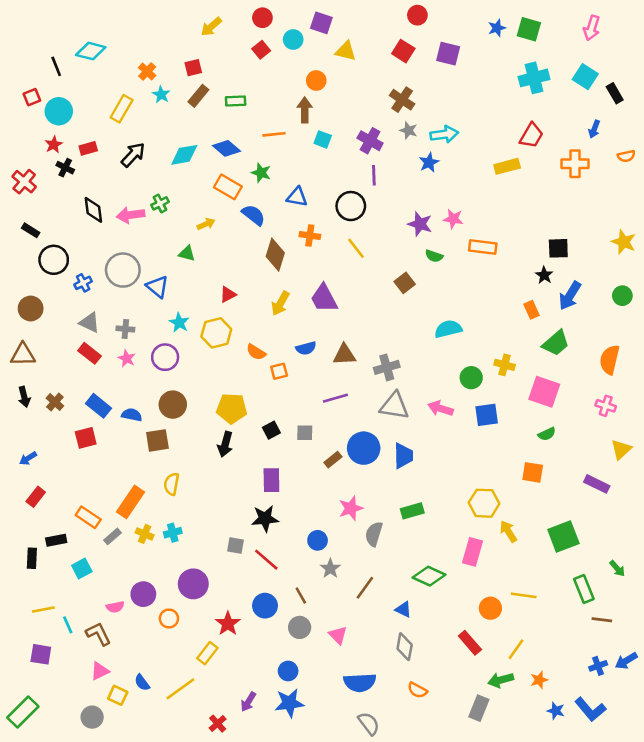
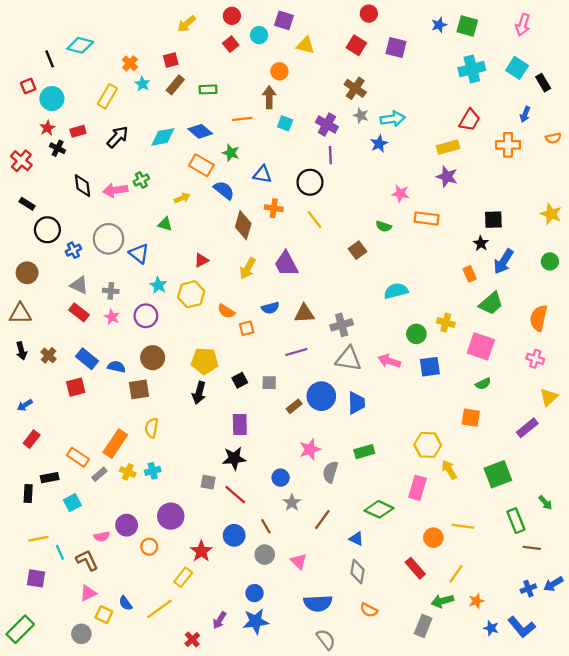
purple star: (420, 224) -> (447, 177), moved
purple rectangle: (597, 484) -> (527, 428), turned -65

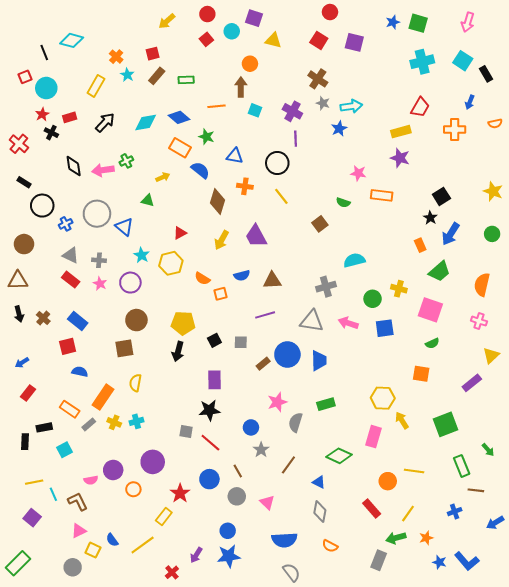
black square: (493, 220) -> (441, 196), turned -30
gray cross: (342, 325) -> (326, 287), moved
blue semicircle: (116, 367) -> (80, 372), moved
purple square: (36, 578) -> (32, 518), turned 30
blue cross: (528, 589) -> (455, 512), moved

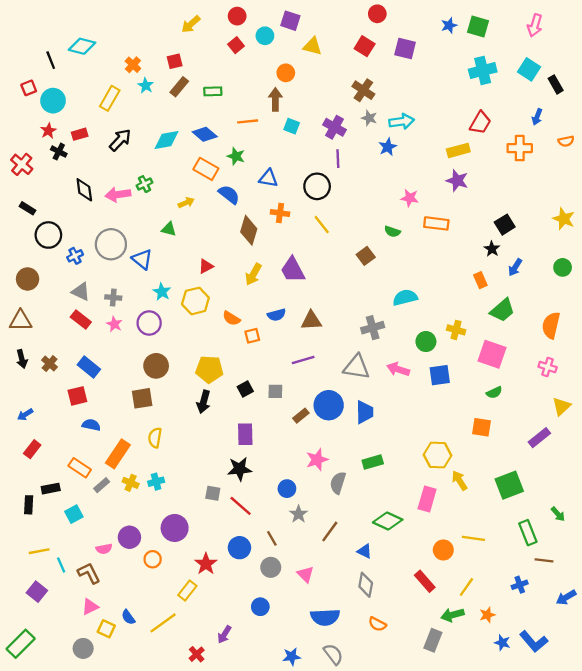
blue arrow: (451, 234) -> (515, 267), size x0.7
blue star: (229, 556) -> (292, 657), moved, size x0.7

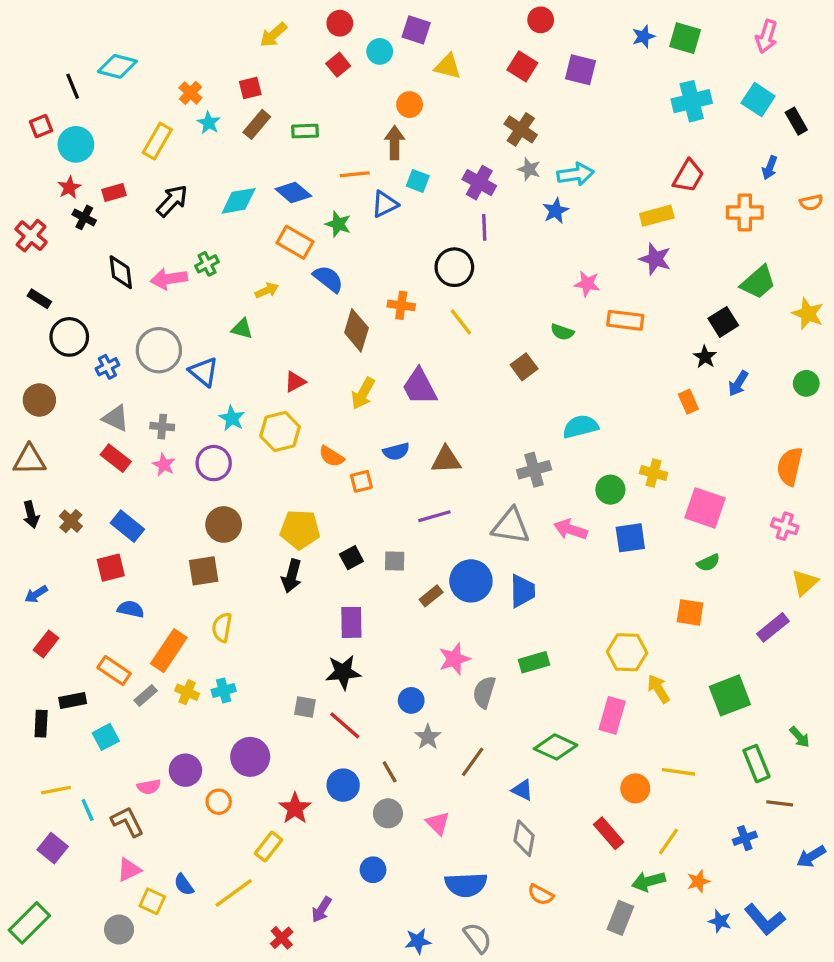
blue triangle: (268, 178) -> (385, 204), moved, turned -36
green trapezoid: (502, 310) -> (758, 282), moved

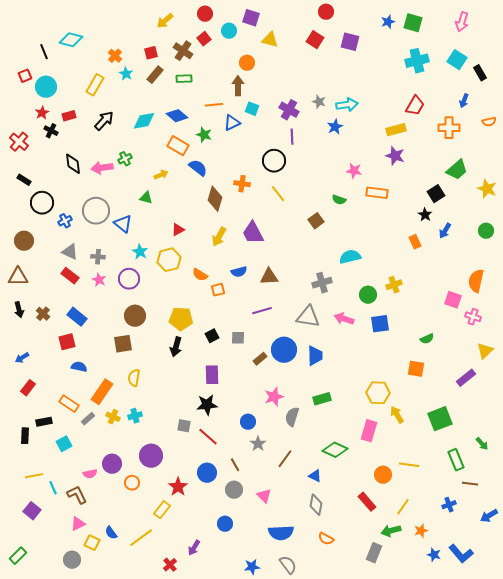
brown cross: (521, 129) -> (183, 51), moved
yellow cross: (654, 473) -> (394, 285), turned -35
pink square: (705, 508) -> (453, 300), moved, size x0.7
green rectangle: (29, 923) -> (18, 556), size x0.7

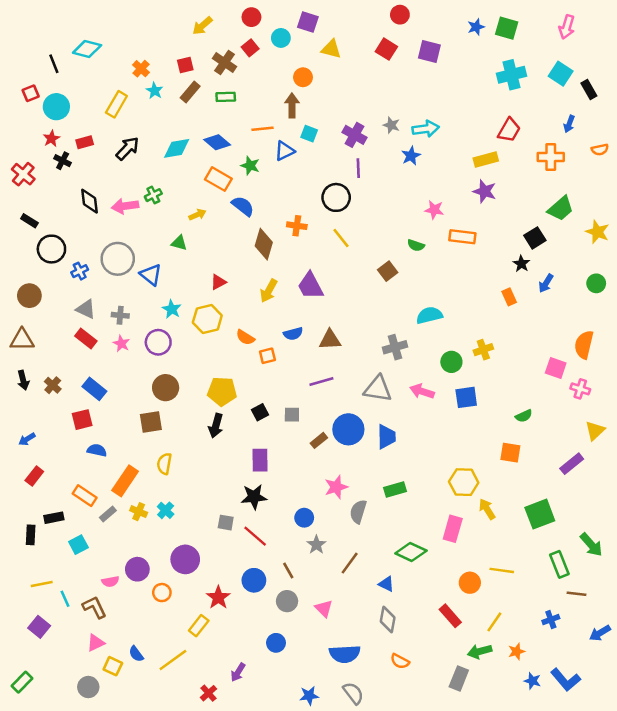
cyan cross: (135, 416) -> (166, 510), turned -32
green arrow: (482, 444) -> (591, 545), size x1.5

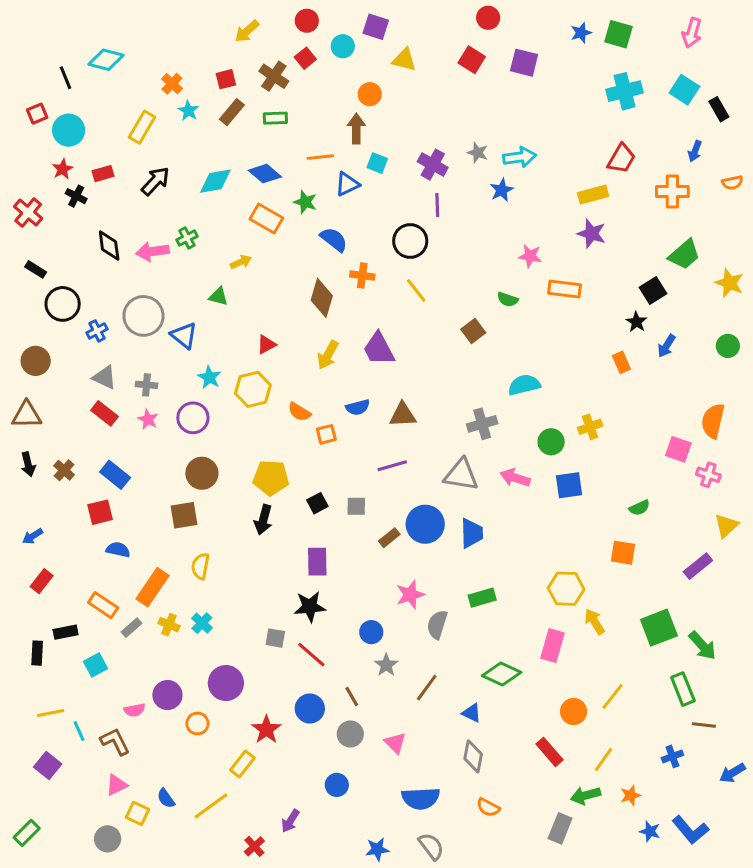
blue semicircle: (243, 206) -> (334, 240), moved
green arrow: (591, 545) -> (702, 646), moved
yellow line: (502, 570) -> (612, 697), turned -60

